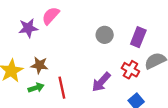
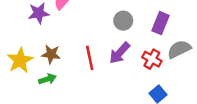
purple arrow: (101, 82) -> (119, 53), moved
red line: (62, 88) -> (90, 58), moved

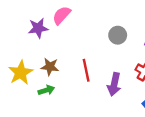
purple arrow: (119, 53) -> (114, 84), moved, turned -30

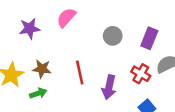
pink semicircle: (62, 15) -> (66, 18), moved

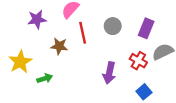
brown star: (42, 69) -> (59, 46), moved
red line: (80, 73) -> (83, 33), moved

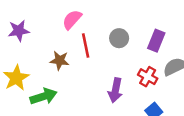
purple star: (37, 19) -> (19, 31), moved
green arrow: (45, 78) -> (43, 96), size x1.5

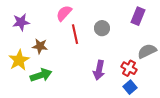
purple rectangle: (156, 41) -> (138, 16), moved
brown star: (60, 60) -> (40, 46), moved
red cross: (148, 77) -> (129, 68), moved

